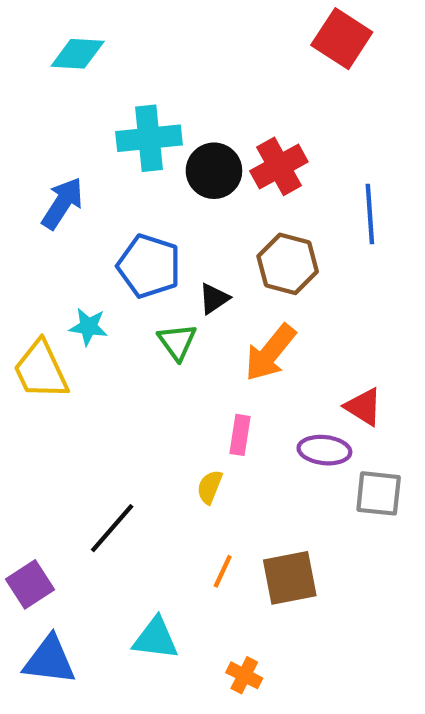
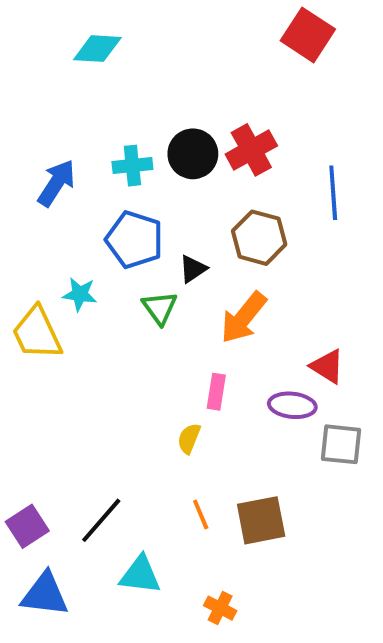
cyan diamond: (78, 54) -> (97, 49), moved
cyan cross: (149, 138) -> (132, 166), moved, size x0.7
black line: (112, 528) -> (101, 520), moved
orange line: (223, 571) -> (201, 514), turned -48

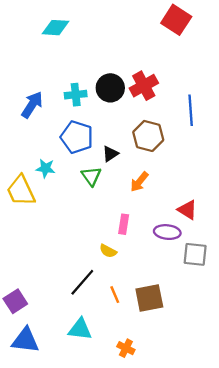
orange arrow: (244, 318) -> (139, 182), size x0.7
yellow semicircle: (189, 438) -> (108, 251), turned -84
black line: (101, 520) -> (82, 282), moved

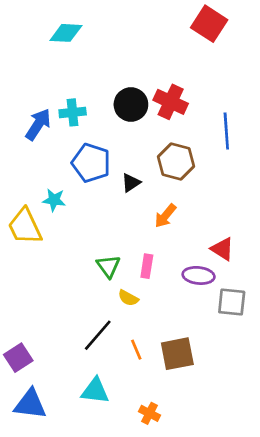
red cross: (144, 86) -> (171, 102), turned -36
cyan cross: (76, 95) -> (73, 112), moved
green triangle: (91, 176) -> (108, 266), moved

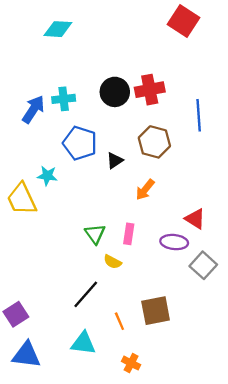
red cross: (171, 102) -> (150, 90), turned -36
gray square: (232, 302) -> (203, 265), turned 36
orange line: (136, 350) -> (119, 321), moved

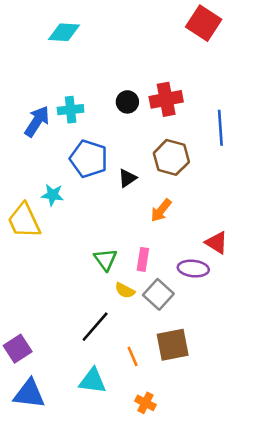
black circle: (115, 92) -> (127, 102), size x0.7
gray square: (203, 265) -> (158, 294), moved

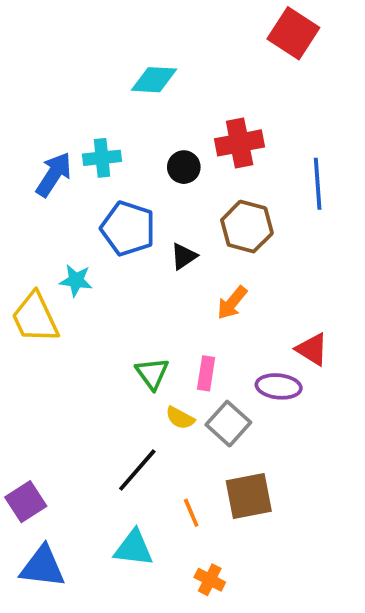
cyan diamond: (64, 32) -> (154, 80), moved
black circle: (127, 102) -> (184, 167), moved

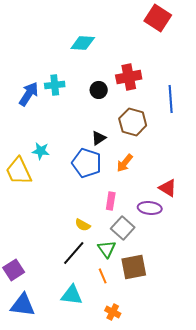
blue pentagon: (128, 228) -> (87, 163), moved
green triangle: (152, 373) -> (107, 249), moved
yellow semicircle: (180, 418) -> (83, 225), moved

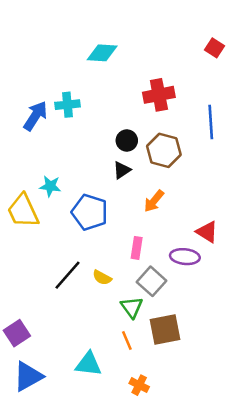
red square: (158, 18) -> (214, 48), moved, size x0.6
black circle: (99, 90) -> (127, 141), moved
blue pentagon: (87, 163) -> (90, 212), moved
black line: (74, 253) -> (68, 275), moved
blue triangle: (23, 305) -> (28, 376), turned -36

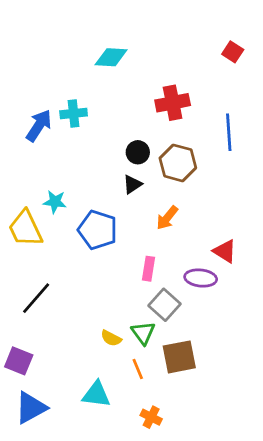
black line: (68, 275) -> (36, 298), moved
yellow semicircle: (102, 278) -> (111, 338), moved
purple square: (17, 333) -> (19, 361), turned -35

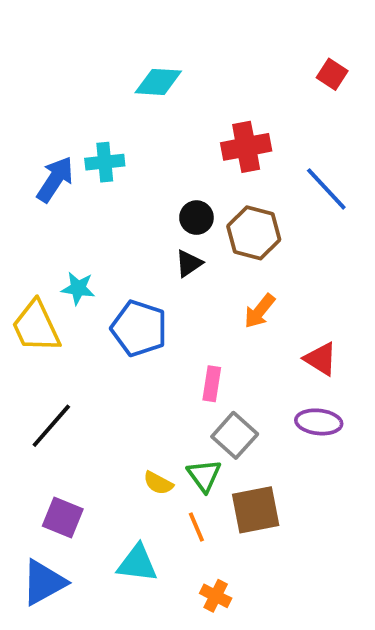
blue line: (229, 132) -> (326, 189), turned -39
orange arrow: (167, 218) -> (259, 311), moved
purple ellipse: (201, 278) -> (319, 422), moved
purple square: (19, 361) -> (63, 517), moved

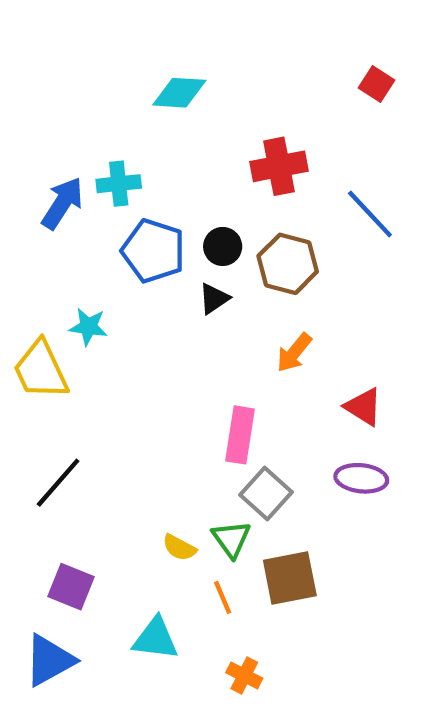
blue pentagon: (139, 328) -> (153, 251), moved
pink rectangle: (212, 384) -> (240, 435), size x1.4

